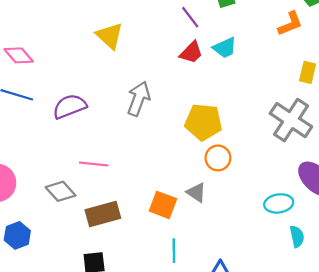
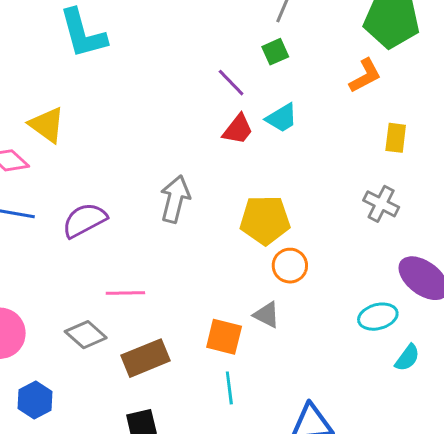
yellow triangle: (110, 36) -> (47, 125), moved
gray cross: (291, 120) -> (381, 204), size x0.6
cyan semicircle: (297, 236) -> (407, 358), turned 55
cyan line: (174, 251) -> (229, 388), moved

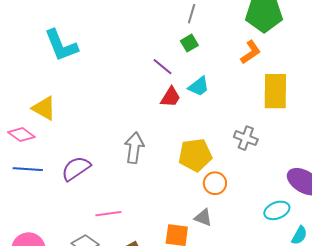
yellow rectangle: (396, 138) -> (275, 91), size x1.8
gray cross: (381, 204) -> (246, 138), moved

